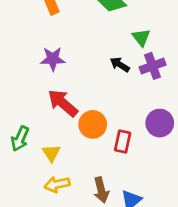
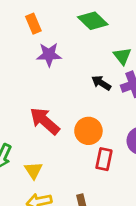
purple star: (53, 59) -> (49, 55), moved
orange circle: (93, 124) -> (88, 131), moved

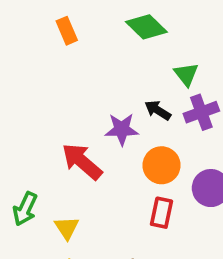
purple star: (49, 55) -> (122, 129), moved
orange circle: (88, 131) -> (162, 165), moved

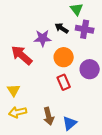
purple cross: (201, 112) -> (85, 29), turned 30
red rectangle: (162, 213) -> (64, 82), turned -35

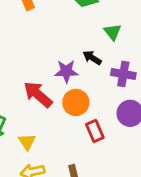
purple cross: (85, 29) -> (123, 74), moved
orange circle: (64, 57) -> (76, 102), moved

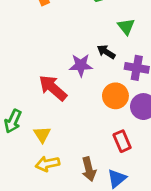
orange circle: (76, 102) -> (115, 96), moved
red rectangle: (95, 131) -> (122, 141), moved

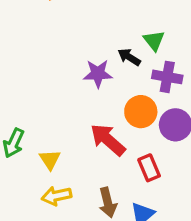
green triangle: (126, 27) -> (154, 41), moved
red arrow: (53, 88) -> (108, 140), moved

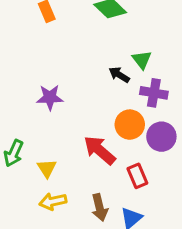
purple star: (98, 74) -> (50, 97), moved

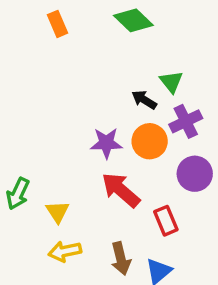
purple cross: (154, 93) -> (186, 121), turned -36
purple star: (50, 97) -> (106, 143), moved
orange circle: (130, 125) -> (150, 141), moved

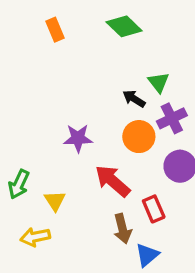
purple star: (106, 143) -> (78, 138), moved
yellow arrow: (65, 251) -> (35, 237), moved
brown arrow: (121, 259) -> (122, 229), moved

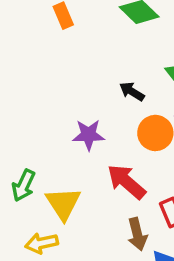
black arrow: (134, 99) -> (132, 91), moved
yellow triangle: (55, 201) -> (63, 203), size x1.5

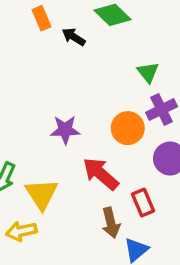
black arrow: (132, 91) -> (74, 37), moved

